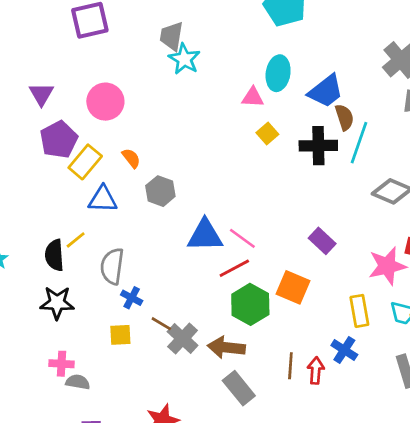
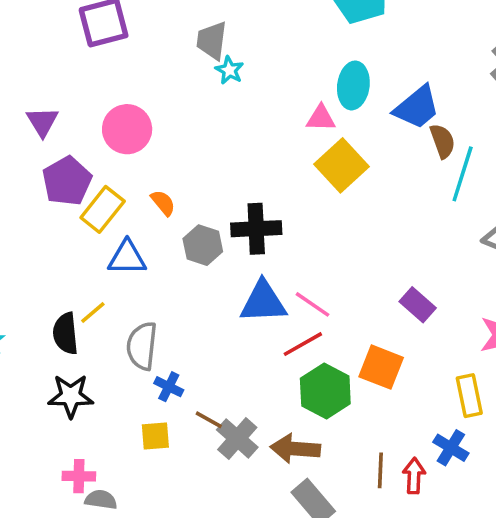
cyan star: (184, 59) -> (229, 70), size x0.7
yellow square: (267, 134) -> (342, 165), size x1.8
black cross: (318, 146) -> (256, 229), moved

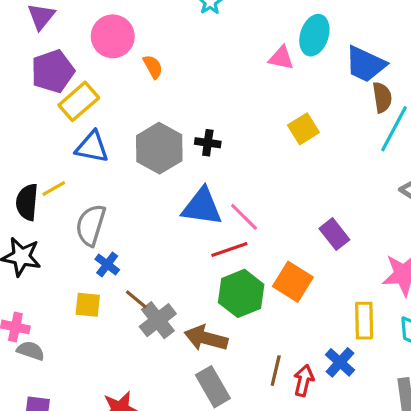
blue trapezoid: (417, 107) -> (366, 64), turned 54
yellow square: (342, 165) -> (303, 129), moved, size x0.7
orange semicircle: (163, 203) -> (153, 67), moved
black cross: (256, 229) -> (208, 143), size x0.6
gray hexagon: (203, 245) -> (159, 148), size x1.4

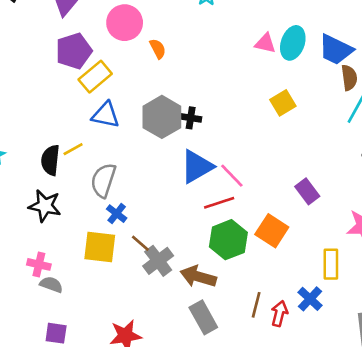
cyan ellipse: (314, 35) -> (293, 43), moved
black cross: (208, 143) -> (191, 118), moved
blue triangle: (202, 207) -> (197, 167), turned -39
yellow square: (88, 305) -> (100, 247), size x1.5

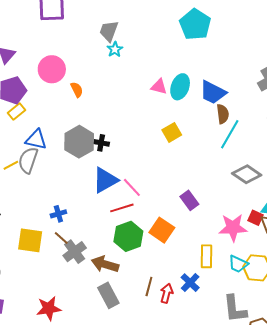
yellow rectangle: (95, 77) -> (17, 112), moved, size x0.7
gray semicircle: (103, 180) -> (28, 160), moved
blue cross: (117, 214) -> (58, 214), moved, turned 35

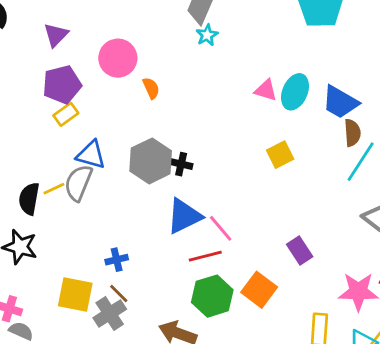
gray cross: (75, 252) -> (110, 313), moved

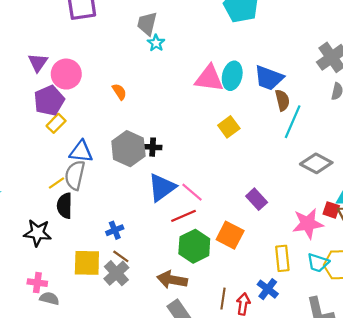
pink circle: (118, 58) -> (66, 74), moved
pink triangle: (266, 90) -> (209, 78), size x1.6
black semicircle: (29, 199) -> (65, 206), moved

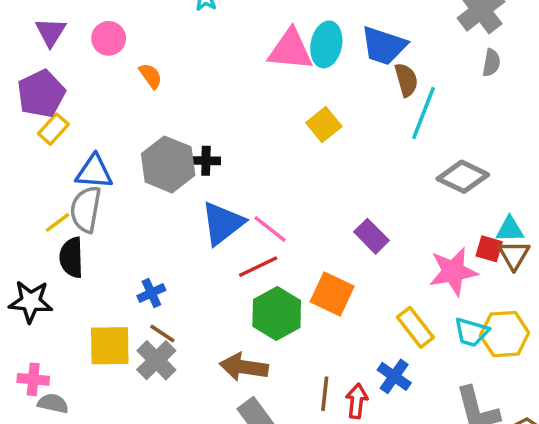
purple triangle: (38, 63) -> (51, 32), moved
pink circle: (66, 74) -> (109, 38), moved, size x0.7
yellow rectangle: (282, 258) -> (415, 327), turned -30

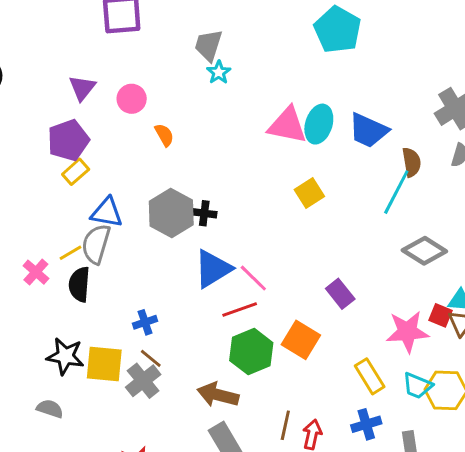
brown semicircle: (406, 80) -> (412, 162), moved
black star: (31, 301) -> (65, 356), moved
blue cross: (394, 376) -> (366, 424), moved, turned 32
pink cross: (33, 379) -> (36, 272), moved, turned 30

